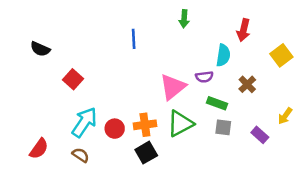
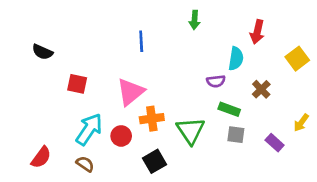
red square: (73, 79) -> (77, 84), turned -30
pink triangle: (173, 87) -> (130, 92), moved
green triangle: (180, 124) -> (191, 131), turned -36
orange cross: (145, 125) -> (152, 119), moved

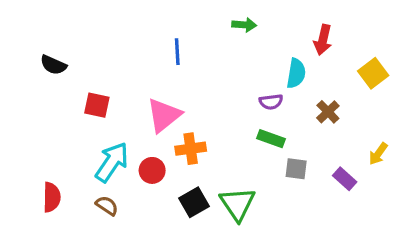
green arrow: (195, 20) -> (244, 25), turned -90
green rectangle: (229, 109) -> (271, 139), moved
green triangle: (191, 131) -> (238, 204), moved
red semicircle: (41, 157) -> (52, 197), turned -35

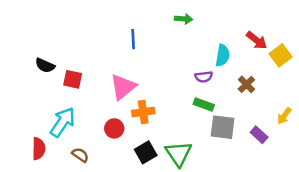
red arrow: (323, 40) -> (257, 40), moved, turned -65
black semicircle: (53, 65) -> (45, 65), moved
cyan arrow: (112, 162) -> (63, 122), moved
gray square: (296, 169) -> (223, 127), size x1.5

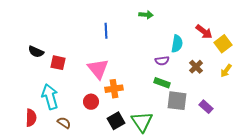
pink triangle: (123, 87) -> (98, 69), turned -30
yellow arrow: (284, 116) -> (226, 71), moved
cyan arrow: (63, 122) -> (50, 97), turned -50

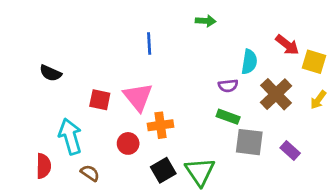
yellow square: (223, 44) -> (314, 62), turned -36
red square: (58, 63) -> (100, 100), moved
brown cross: (196, 67) -> (276, 94), size x1.6

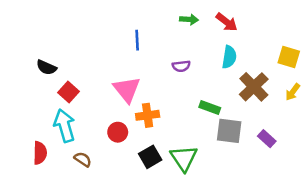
red arrow: (287, 45) -> (227, 22), moved
purple semicircle: (228, 86) -> (181, 66), moved
red square: (100, 100) -> (68, 92), moved, turned 30

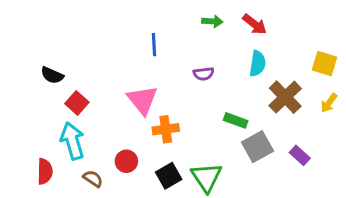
gray square: (229, 131) -> (257, 147), turned -36
red circle: (118, 132) -> (126, 161), moved

